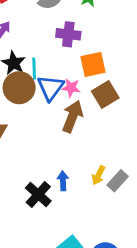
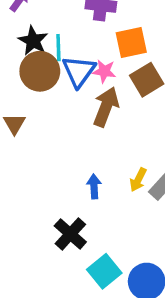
black cross: (38, 194) -> (70, 234), moved

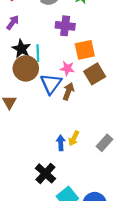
blue triangle: (79, 71) -> (51, 84), moved
brown arrow: (106, 107) -> (68, 91), size x0.7
yellow arrow: (138, 180) -> (74, 138), moved

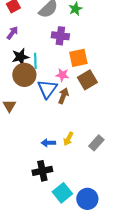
black star: (21, 49) -> (20, 57), turned 30
blue arrow: (61, 143) -> (48, 143), moved, turned -88
black cross: (45, 173) -> (42, 171), turned 36

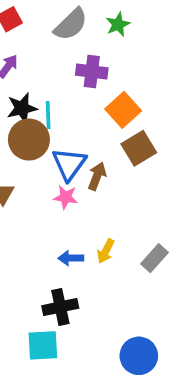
orange square: (78, 58) -> (123, 110), turned -30
pink star: (62, 75) -> (66, 197), moved
cyan square: (62, 193) -> (43, 345), moved, turned 36

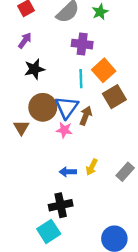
cyan line: (48, 115) -> (81, 79), moved
brown circle: (29, 140) -> (43, 107), moved
cyan square: (43, 345) -> (49, 231), turned -30

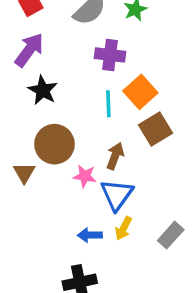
purple arrow: (25, 40) -> (29, 50), size x1.5
black star: (34, 69) -> (43, 90), turned -30
blue triangle: (67, 107) -> (117, 195), moved

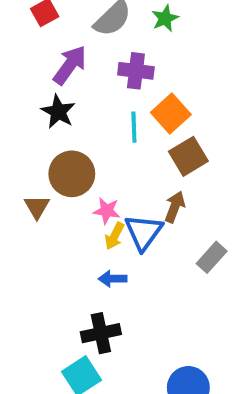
purple arrow: (29, 50) -> (70, 65), moved
brown arrow: (115, 156) -> (175, 207), moved
yellow arrow: (124, 228) -> (115, 236), moved
gray rectangle: (171, 235) -> (212, 257), moved

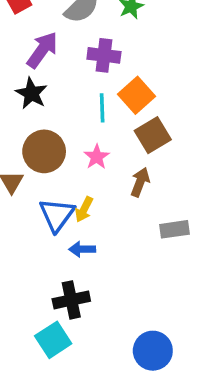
pink star: (107, 211) -> (97, 157), moved, turned 30
blue triangle: (144, 232) -> (57, 215), moved
gray rectangle: (212, 257) -> (175, 229), turned 40

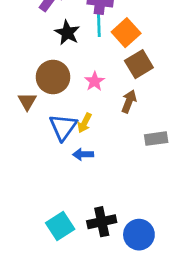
black star: (31, 93) -> (67, 33), moved
cyan line: (102, 108) -> (99, 25), moved
black cross: (71, 300) -> (102, 222), moved

